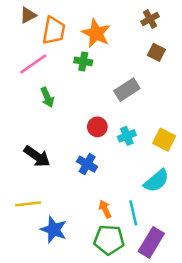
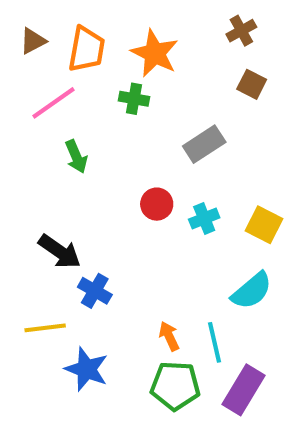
brown triangle: (28, 15) -> (33, 41), moved
blue cross: (87, 164) -> (95, 291), moved

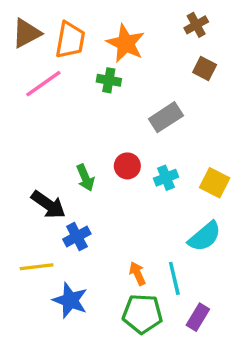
brown triangle: (33, 41) -> (27, 33), size x1.4
green arrow: (76, 157) -> (85, 178), moved
blue cross: (95, 291) -> (77, 236), turned 32
purple rectangle: (243, 390) -> (198, 317), size x0.7

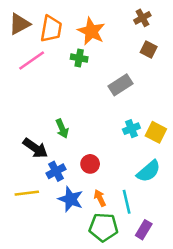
red circle: (127, 166) -> (90, 164), moved
cyan cross: (166, 178) -> (131, 129), moved
blue star: (70, 300) -> (71, 199), moved

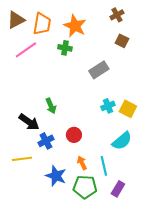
blue star: (71, 199) -> (56, 176), moved

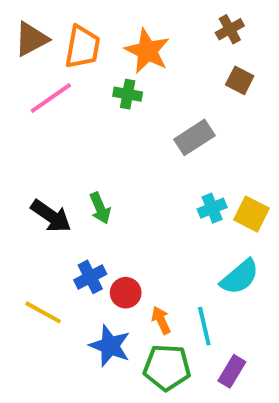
black arrow: (29, 122) -> (51, 216), moved
red circle: (74, 135) -> (126, 293), moved
yellow line: (22, 159) -> (43, 312), turned 36

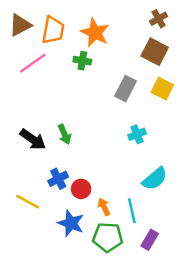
brown cross: (230, 29) -> (159, 19), moved
brown square: (240, 80) -> (155, 52), size x1.5
gray rectangle: (194, 137) -> (126, 89), turned -30
yellow square: (251, 214) -> (162, 89), moved

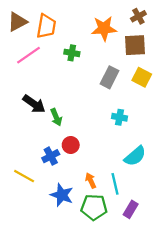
orange star: (95, 33) -> (104, 28), moved, turned -30
brown square: (155, 52) -> (135, 45), turned -30
cyan cross: (137, 134) -> (120, 117), turned 32
black arrow: (33, 139) -> (34, 104), moved
red circle: (81, 189) -> (71, 145), moved

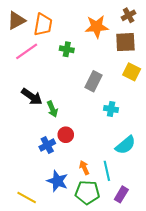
gray rectangle: (110, 77) -> (94, 81), moved
yellow line: (24, 176) -> (27, 198), moved

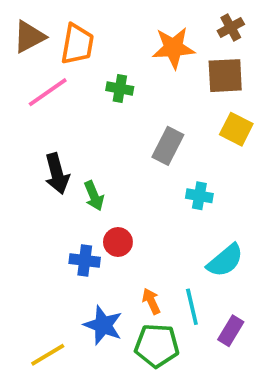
black arrow: (32, 97) -> (57, 174), turned 40
blue cross: (47, 145) -> (85, 260), turned 35
purple rectangle: (121, 194) -> (231, 331), moved
yellow line: (27, 198) -> (48, 355), turned -60

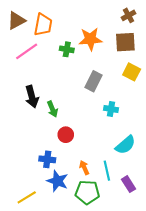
orange star: (173, 48) -> (90, 39), moved
blue cross: (85, 260) -> (47, 159), moved
purple rectangle: (231, 331) -> (128, 184), turned -63

